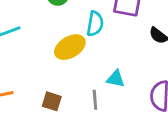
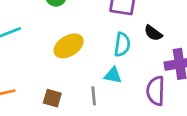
cyan semicircle: (95, 24) -> (122, 44), moved

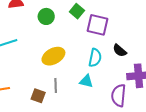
gray line: (94, 96) -> (56, 85), moved

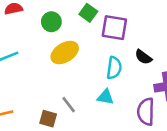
yellow ellipse: (53, 56) -> (65, 53), moved
gray line: (56, 85) -> (69, 105), turned -32

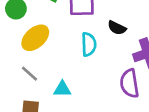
cyan triangle: (105, 97) -> (62, 89), moved
gray line: (69, 105) -> (30, 74), moved

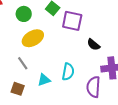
cyan semicircle: (89, 44) -> (68, 72), moved
cyan triangle: (62, 89) -> (44, 80), turned -32

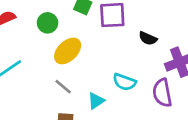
cyan semicircle: (68, 72) -> (124, 82), turned 114

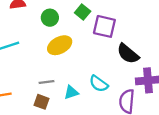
black semicircle: (148, 38) -> (128, 54), size x1.5
gray line: (63, 87) -> (47, 82), moved, turned -63

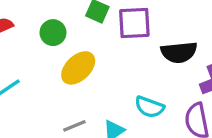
black semicircle: (128, 54) -> (179, 52), turned -30

